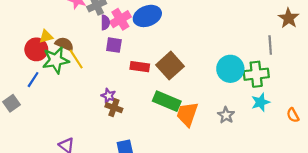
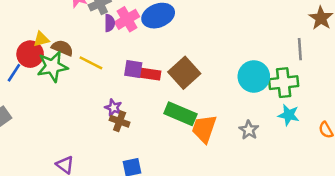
purple square: (114, 45) -> (133, 69), moved
yellow line: (76, 59) -> (91, 63), moved, turned -30
blue line: (33, 80) -> (14, 73), moved
cyan star: (261, 102) -> (289, 115), turned 30

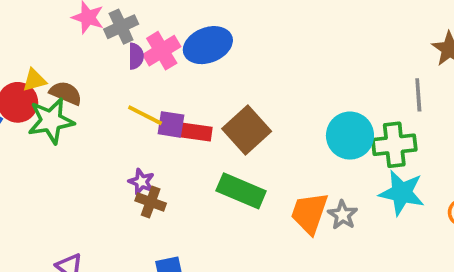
yellow line: (91, 63) -> (145, 115), moved
cyan star: (289, 115) -> (402, 193), size x1.4
orange trapezoid: (204, 129) -> (309, 213), moved

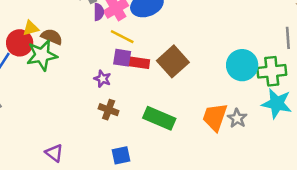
yellow line: (145, 115) -> (122, 37), moved
purple star: (141, 182) -> (102, 79), moved
green rectangle: (241, 191) -> (159, 118), moved

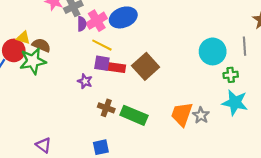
yellow triangle: (31, 28) -> (23, 38), turned 32
cyan circle: (242, 65) -> (213, 51), moved
green cross: (272, 71) -> (231, 75), size x0.6
brown cross: (109, 110) -> (106, 108), moved

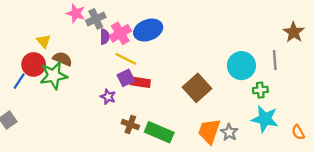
yellow triangle: (23, 38) -> (44, 41), moved, turned 32
purple square: (102, 63) -> (126, 78), turned -35
brown square: (146, 66) -> (197, 88), moved

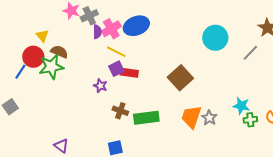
gray line: (275, 60) -> (250, 53), turned 48
cyan circle: (241, 66) -> (215, 38), moved
green cross: (260, 90) -> (250, 120), moved
cyan star: (265, 119) -> (241, 106), size x0.7
green rectangle: (159, 132) -> (146, 118), turned -30

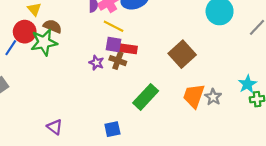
purple square: (116, 69) -> (114, 44), turned 35
cyan star: (241, 106) -> (247, 84), turned 30
brown cross: (120, 111) -> (118, 61), moved
green rectangle: (146, 118) -> (146, 97), turned -40

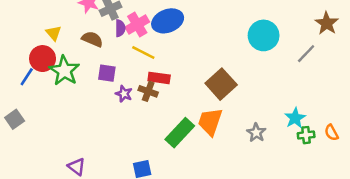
brown semicircle: (53, 26) -> (92, 39), moved
green star: (44, 42) -> (64, 71), turned -30
purple square: (114, 44) -> (107, 73), moved
orange trapezoid: (194, 96) -> (210, 122), moved

